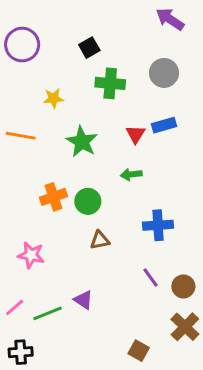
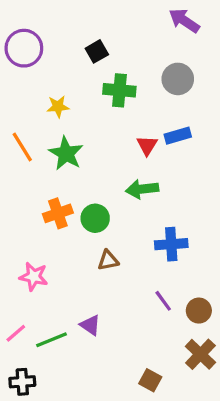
orange line: (21, 136) -> (22, 147), turned 48
green star: (82, 142) -> (66, 153), moved
green arrow: (131, 174) -> (142, 189), size x1.4

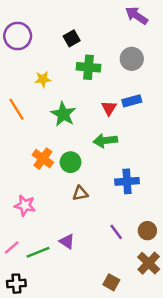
green star: (66, 153) -> (63, 114), moved
orange cross: (58, 213) -> (43, 159), turned -35
purple line: (163, 301) -> (116, 232), moved

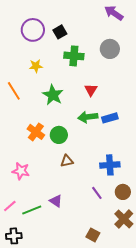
purple circle: (18, 36) -> (33, 30), moved
blue rectangle: (132, 101) -> (110, 118), moved
blue cross: (127, 181) -> (110, 165), moved

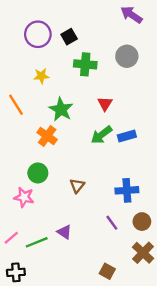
green arrow: (88, 117) -> (101, 135), turned -30
orange cross: (36, 132) -> (47, 136), moved
green circle: (59, 135) -> (38, 173), moved
brown triangle: (67, 161) -> (77, 186), turned -40

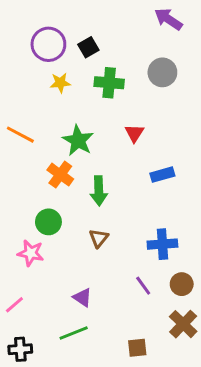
yellow star: (41, 76) -> (60, 83), moved
orange line: (16, 105) -> (20, 135), turned -30
green arrow: (101, 135) -> (99, 191), moved, turned -55
green line: (37, 242) -> (74, 333), moved
brown square: (107, 271) -> (137, 348), turned -35

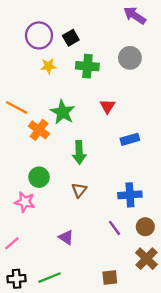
orange cross: (60, 175) -> (39, 130), moved
green line: (74, 333) -> (50, 278), moved

